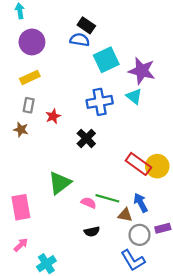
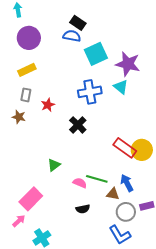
green triangle: (60, 183) -> (54, 165), size x0.6
pink rectangle: (21, 207) -> (31, 199), moved, turned 55

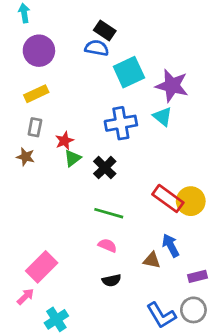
green triangle: (54, 165) -> (73, 158), moved
green line: (97, 179) -> (109, 213), moved
gray circle: (126, 212) -> (193, 310), moved

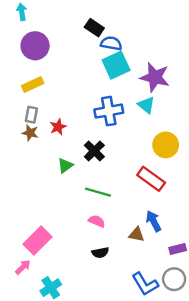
blue semicircle: (97, 48) -> (111, 43), moved
brown star: (25, 157) -> (30, 133), moved
green triangle: (73, 158) -> (65, 165), moved
yellow circle: (191, 201) -> (166, 145), moved

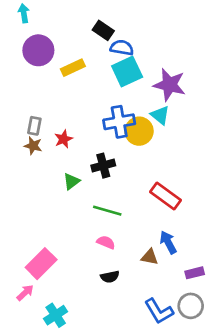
yellow rectangle: (33, 84) -> (73, 68), moved
yellow circle: (166, 145) -> (139, 131), moved
black cross: (94, 151) -> (103, 166), turned 30

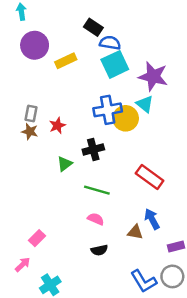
pink rectangle: (41, 264) -> (37, 238), size x0.6

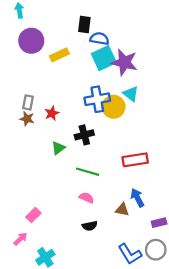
black rectangle: (93, 27) -> (84, 25), turned 63
purple star: (153, 76) -> (124, 62), moved
red rectangle: (150, 177) -> (135, 160), turned -45

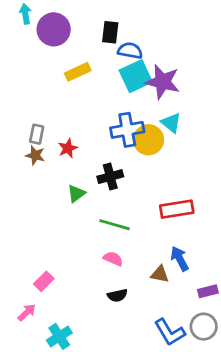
purple circle: (31, 41) -> (54, 29), moved

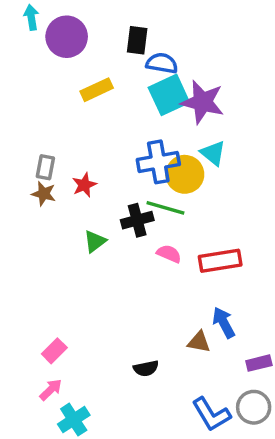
green line: (114, 225) -> (165, 208), moved
pink semicircle: (113, 259) -> (169, 254), moved
pink arrow: (27, 312) -> (51, 390), moved

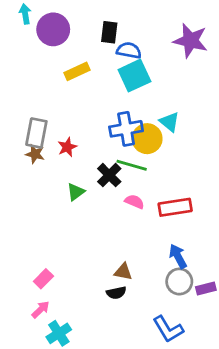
purple star: (202, 102) -> (190, 41), moved
gray rectangle: (45, 167) -> (36, 133), size x1.5
black cross: (137, 220) -> (109, 175), turned -30
brown triangle: (199, 342) -> (123, 272), moved
gray circle: (254, 407) -> (179, 282), moved

